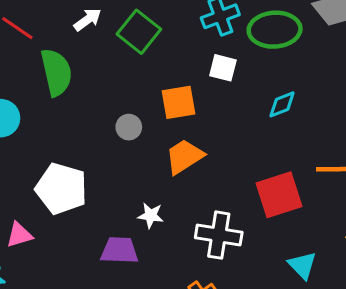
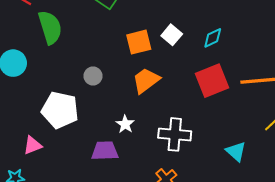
white square: (223, 68) -> (172, 35), moved, turned 30
gray circle: (129, 127) -> (93, 76), moved
red square: (279, 195) -> (212, 81), moved
white star: (151, 215) -> (125, 124), turned 30

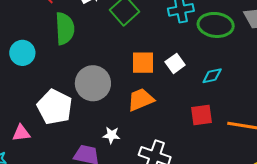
gray circle: (93, 76) -> (93, 83), size x2.0
red square: (212, 81) -> (202, 115), size x0.7
white star: (125, 124) -> (111, 135), turned 30

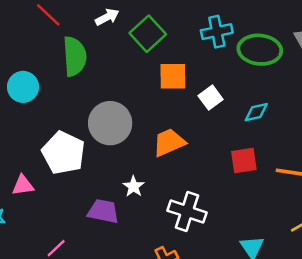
orange square: (143, 63) -> (173, 76), moved
white star: (111, 135) -> (134, 186), turned 30

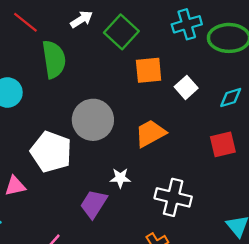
white star: (134, 186) -> (120, 178), turned -30
purple trapezoid: (103, 211) -> (94, 204), turned -64

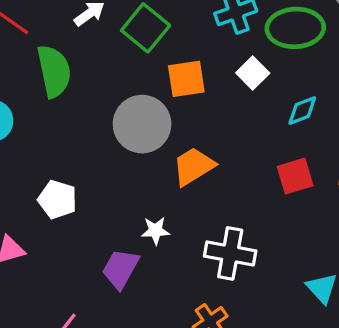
white square: (186, 87) -> (253, 73), moved
gray circle: (93, 120) -> (142, 124), moved
white pentagon: (51, 152) -> (57, 200), size x0.7

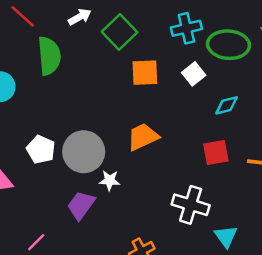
gray circle: (142, 124) -> (84, 152), moved
white cross: (230, 253) -> (191, 205), moved

